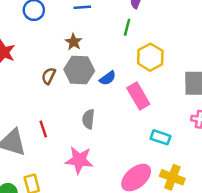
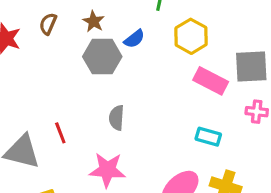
brown semicircle: (49, 76) -> (48, 24), moved
blue semicircle: (108, 78) -> (134, 39), moved
pink rectangle: (138, 96) -> (211, 81), moved, turned -30

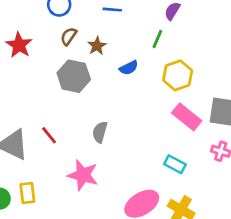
brown semicircle: (48, 24) -> (69, 36), moved
gray hexagon: (102, 57) -> (74, 76), moved
red line: (60, 133) -> (49, 135), turned -30

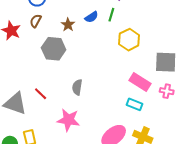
brown semicircle: (69, 36) -> (36, 21), moved
blue semicircle: (129, 68) -> (91, 17), moved
pink rectangle: (187, 117) -> (140, 82), moved

